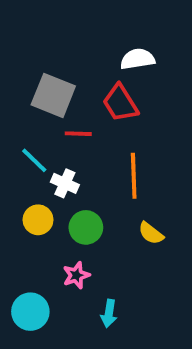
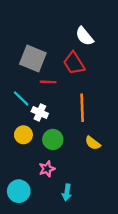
white semicircle: (138, 59) -> (84, 36), turned -120

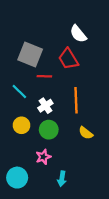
white cross: (40, 112) -> (45, 106), moved, turned 32

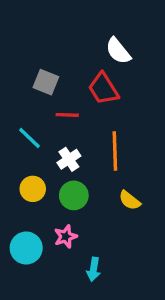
gray square: (30, 54) -> (46, 82), size x0.7
cyan circle: (17, 178) -> (26, 248), moved

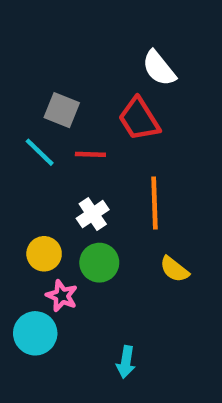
cyan line: (29, 138) -> (40, 152), moved
pink star: (66, 237) -> (62, 296), moved, turned -30

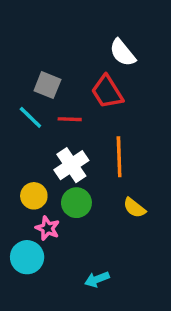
white cross: (93, 214) -> (71, 165), size x1.4
cyan arrow: (126, 362) -> (97, 279), turned 60

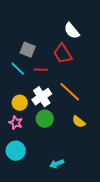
orange line: (119, 157) -> (70, 92), turned -45
yellow circle: (34, 196) -> (20, 103), moved
pink star: (47, 228) -> (16, 123), moved

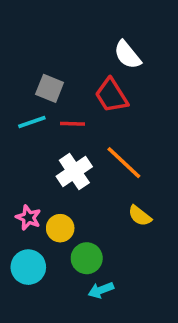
cyan line: (18, 69) -> (32, 122), turned -63
yellow circle: (20, 103) -> (60, 228), moved
green circle: (45, 119) -> (87, 258), moved

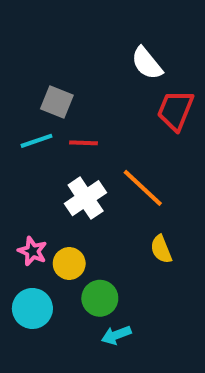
red trapezoid: (111, 95) -> (175, 110), moved, turned 54
yellow semicircle: (140, 216) -> (161, 249), turned 30

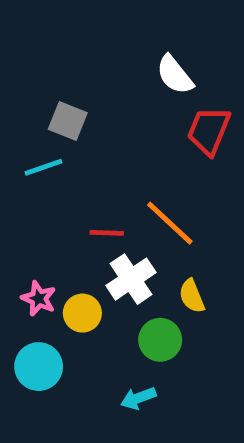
red line: (83, 143) -> (107, 233), moved
white cross: (86, 198) -> (131, 279), moved
green circle: (100, 298) -> (160, 340), moved

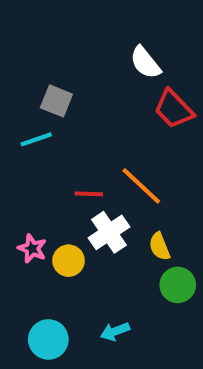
red trapezoid: (209, 131) -> (174, 109), turned -66
green circle: (160, 340) -> (178, 285), moved
cyan circle: (39, 367) -> (48, 339), moved

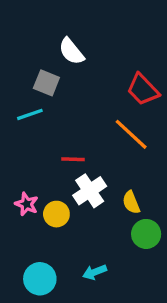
white semicircle: (145, 63) -> (71, 51), moved
orange line: (141, 186) -> (131, 134), moved

